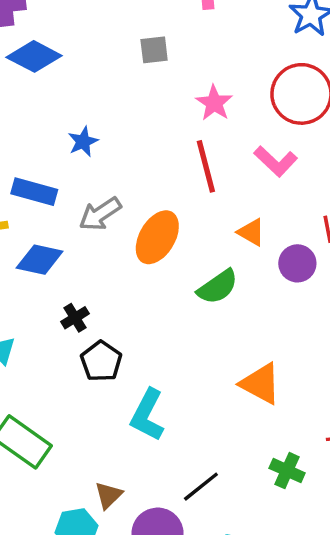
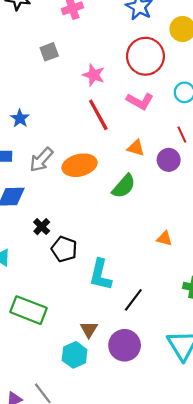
orange ellipse: (157, 237) -> (80, 165), turned 60
orange triangle: (261, 384) -> (165, 239), size x0.6
black line: (201, 487) -> (133, 300), moved

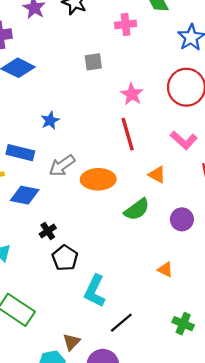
pink L-shape: (140, 101) -> (184, 140), moved
purple circle: (169, 160) -> (182, 219), moved

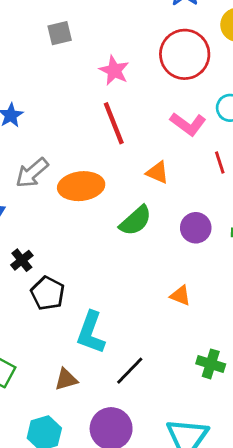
brown triangle: (71, 342) -> (66, 379), moved, turned 36

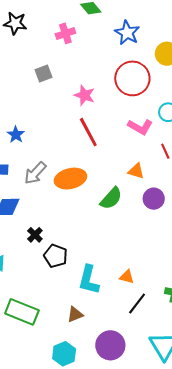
orange triangle: (157, 173) -> (136, 171), moved
orange triangle: (180, 296) -> (127, 277), moved
black line: (130, 371) -> (137, 304), moved

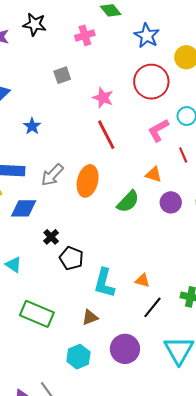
pink L-shape: (140, 127) -> (158, 130), turned 120
blue star: (16, 135) -> (32, 126), moved
orange ellipse: (70, 179) -> (88, 181), turned -64

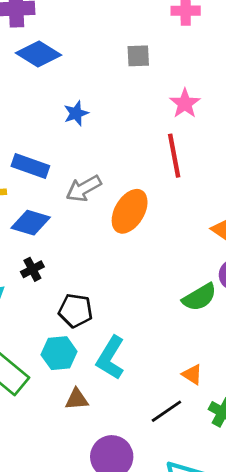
green semicircle: (128, 201) -> (199, 297), moved
black cross: (51, 237) -> (32, 269), moved
black pentagon: (71, 258) -> (76, 311), turned -30
orange triangle: (142, 280) -> (192, 374), moved
cyan hexagon: (78, 357) -> (59, 353), moved

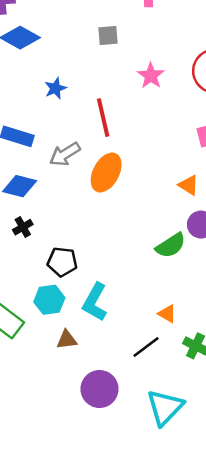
red line: (174, 156) -> (103, 118), moved

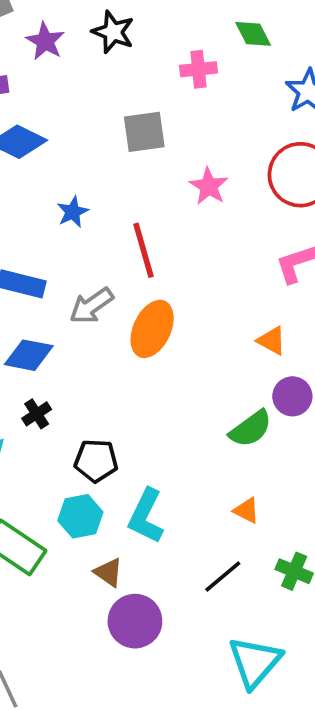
gray square: (108, 36) -> (144, 132), size x1.4
orange triangle: (167, 314) -> (246, 510), moved
brown triangle: (67, 340) -> (108, 572), turned 45
purple circle: (99, 389) -> (135, 621), moved

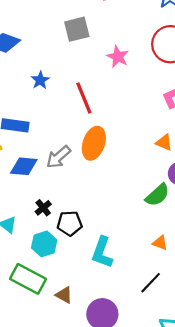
gray arrow: (91, 306) -> (58, 157), moved
black cross: (37, 414) -> (43, 208), moved
cyan hexagon: (80, 516) -> (44, 244), moved
brown triangle: (108, 572) -> (64, 295), moved

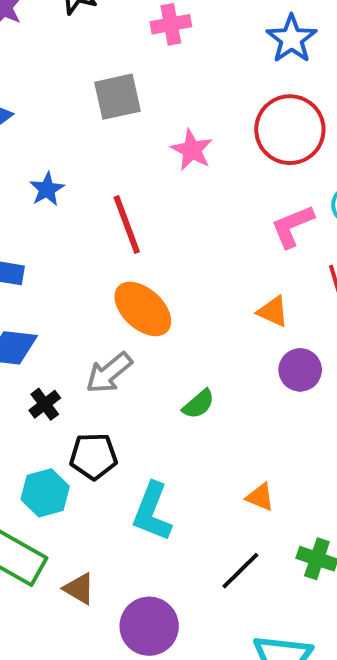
orange ellipse: (94, 143) -> (143, 309), turned -68
gray arrow: (58, 157) -> (109, 373), moved
green semicircle: (157, 195) -> (199, 404), moved, size x0.7
black cross: (43, 208) -> (45, 404), moved

